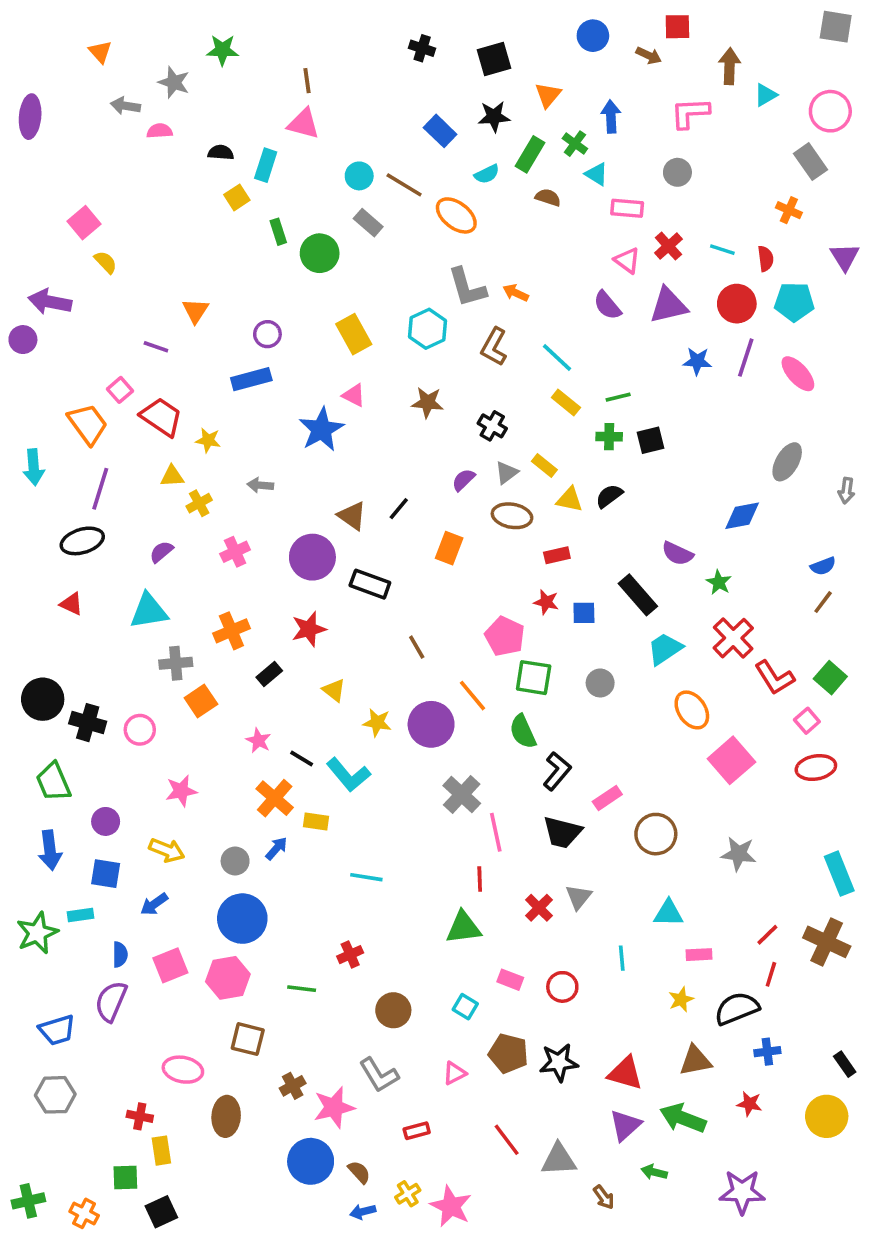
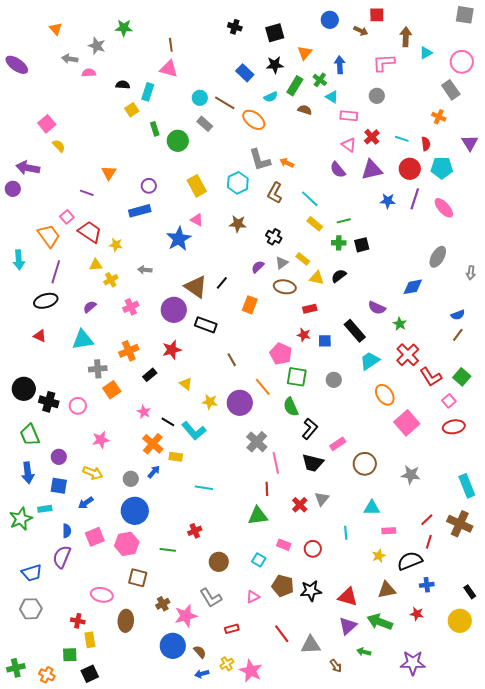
purple ellipse: (30, 117) -> (17, 65), turned -60
brown triangle: (352, 516) -> (196, 287), size x1.4

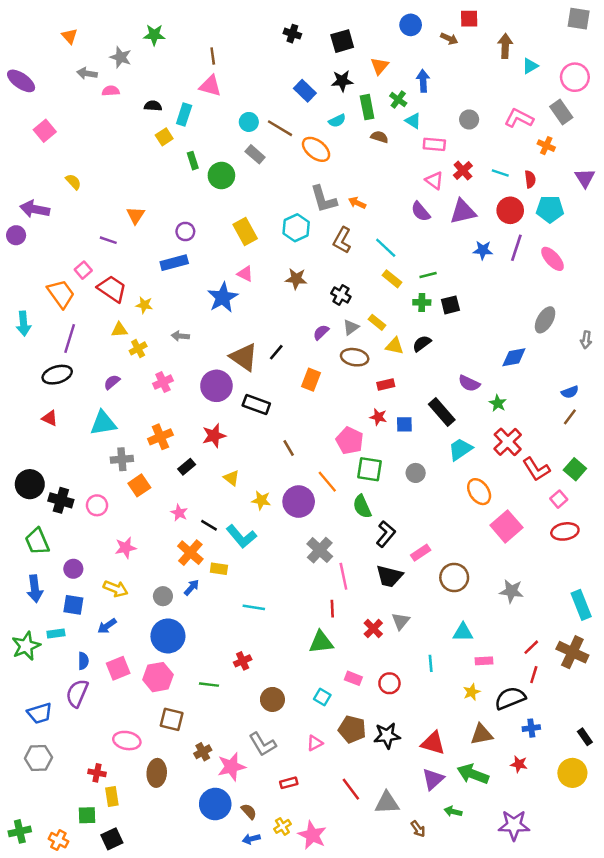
pink L-shape: (384, 63) -> (519, 118), moved, turned 30
green rectangle: (295, 86) -> (367, 107), turned -42
pink square: (47, 124) -> (45, 131), moved

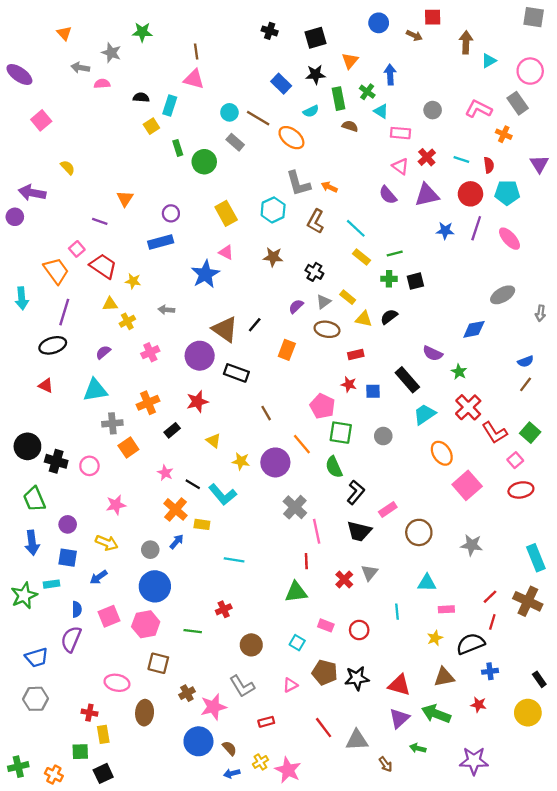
gray ellipse: (545, 320) -> (503, 295), turned 30

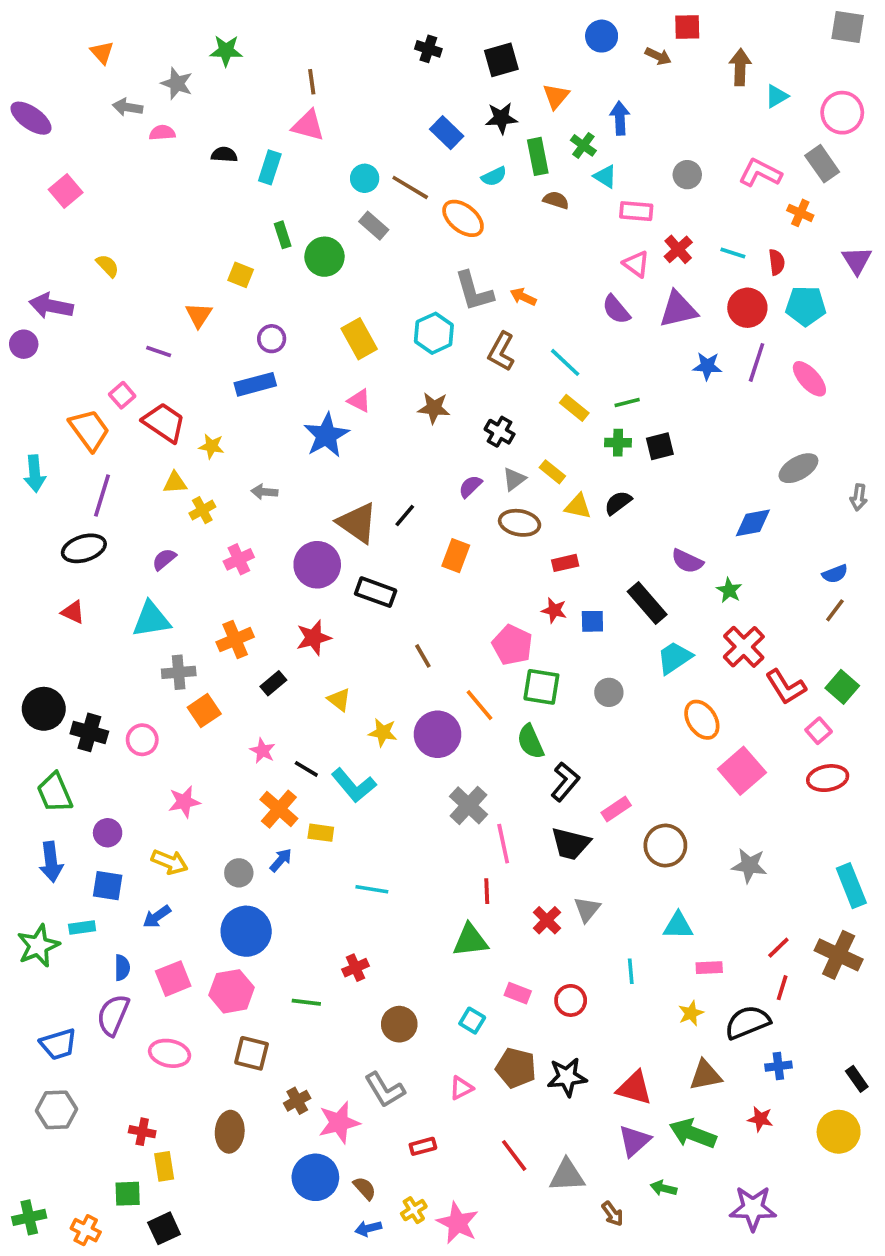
yellow square: (151, 126) -> (241, 275), moved, turned -35
pink ellipse: (117, 683) -> (170, 1053), moved

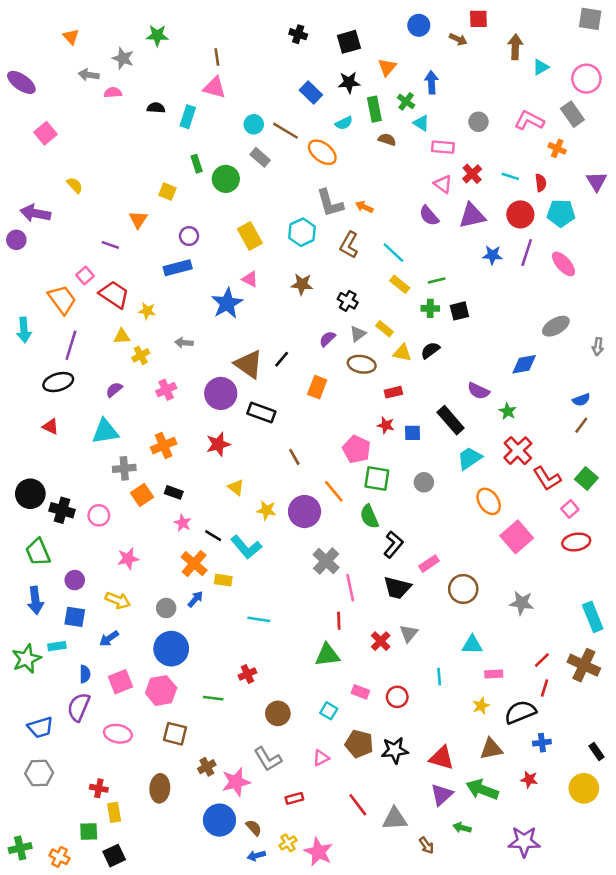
black rectangle: (273, 683) -> (174, 492), moved, turned 60

